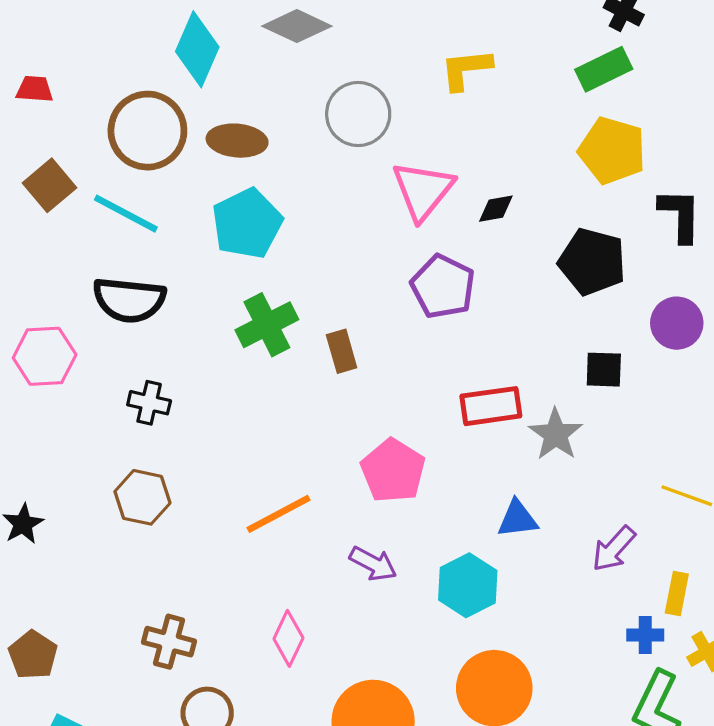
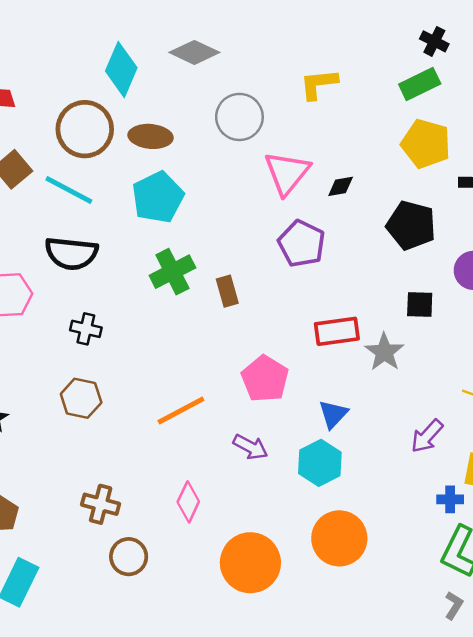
blue triangle: (517, 519) -> (333, 414), moved, turned -40

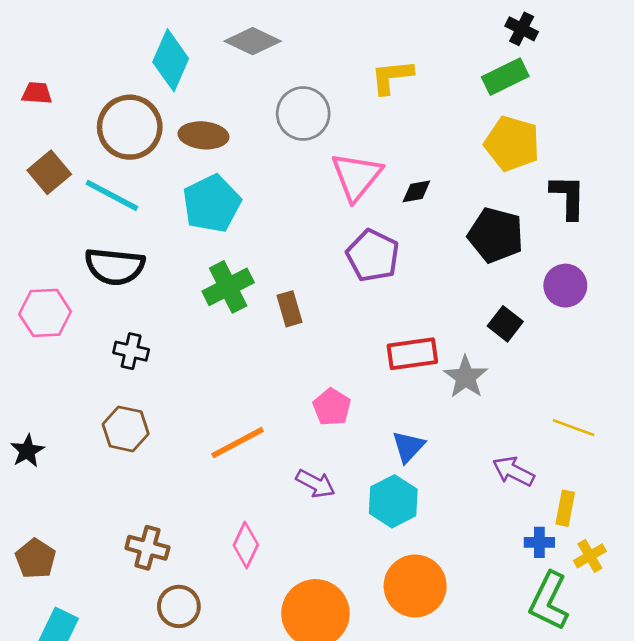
black square: (420, 305) -> (505, 324), turned 36
pink pentagon: (265, 379) -> (332, 407), size x0.7
purple arrow: (427, 436) -> (513, 471), turned 75

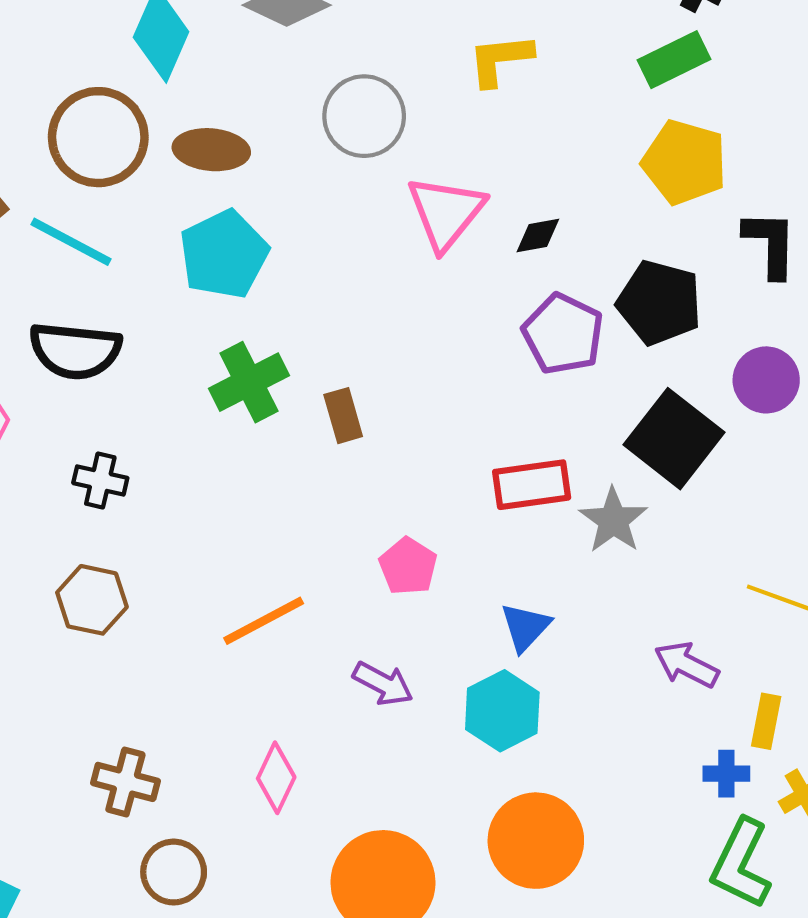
purple pentagon: (373, 256) -> (563, 334), moved
black square: (505, 324) -> (674, 439), size x1.8

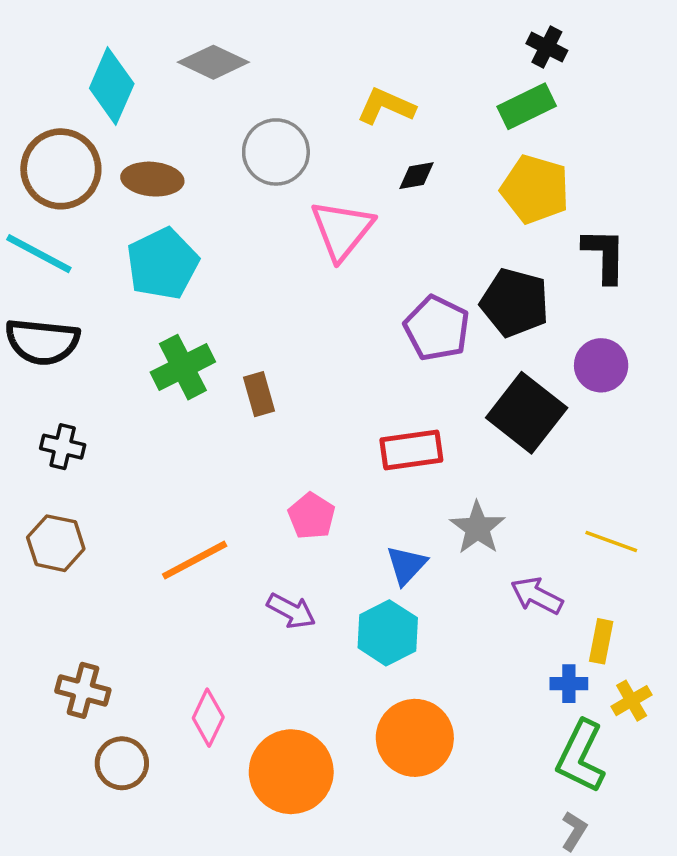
yellow L-shape: (500, 60) -> (386, 106), turned 30
black diamond: (538, 236) -> (417, 176), moved
gray star: (613, 520) -> (477, 528), moved
pink diamond: (276, 778) -> (208, 718), moved

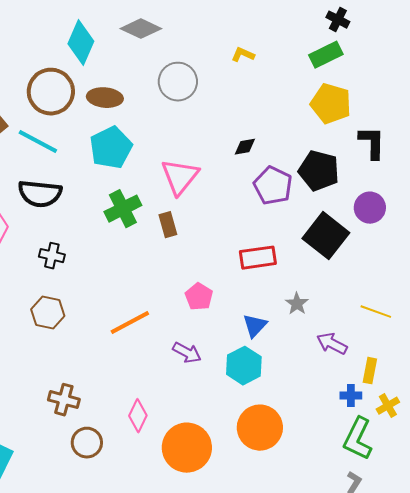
yellow L-shape: (386, 106) -> (243, 55), size x0.7
black diamond: (417, 176) -> (245, 147), moved
pink triangle: (342, 230) -> (180, 177), moved
gray star: (477, 528) -> (297, 304), size x0.7

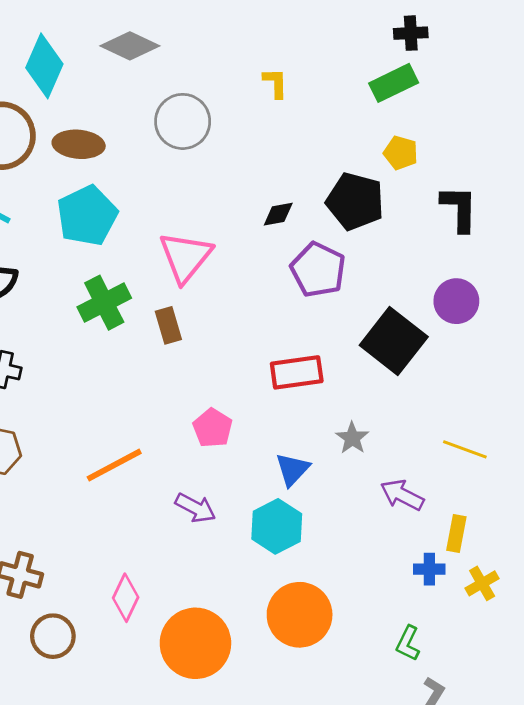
black cross: (338, 20) -> (411, 33), turned -30
yellow L-shape: (243, 55) -> (275, 83), turned 65
yellow pentagon: (331, 104) -> (401, 153), size x0.6
black pentagon: (319, 171) -> (355, 201), moved
green L-shape: (358, 439) -> (408, 643), moved, size x0.6

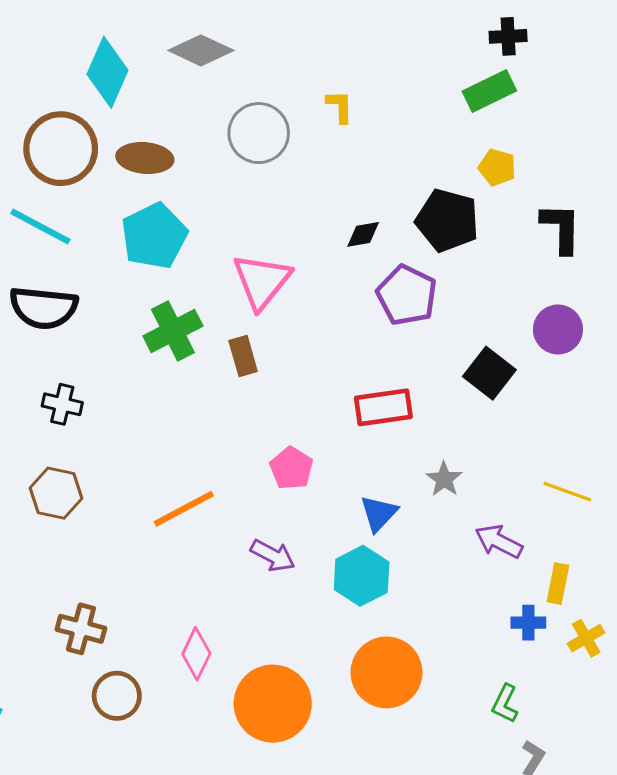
yellow L-shape: (275, 83) -> (340, 107), moved
black square: (394, 341) -> (489, 373), size x0.7

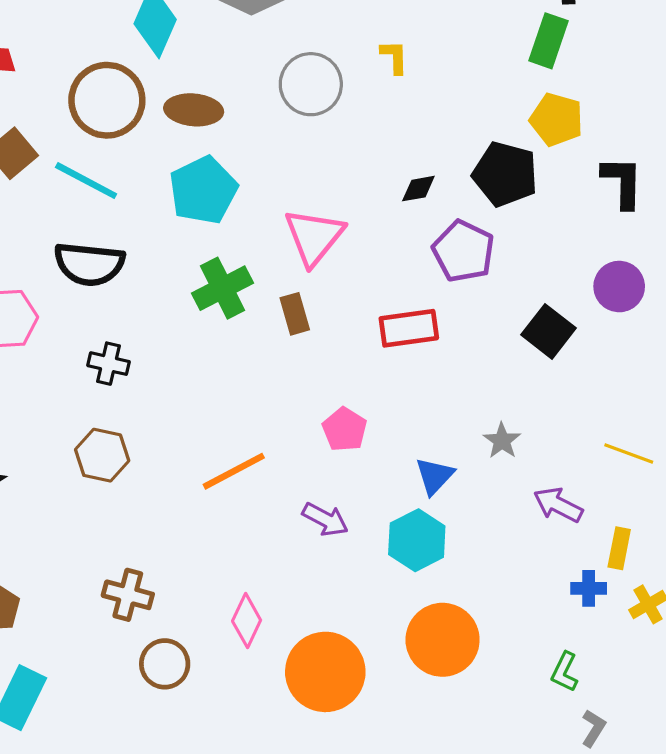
green rectangle: (489, 91) -> (548, 41), turned -45
yellow pentagon: (497, 167) -> (557, 120), size x1.4
red rectangle: (383, 407) -> (409, 328), moved

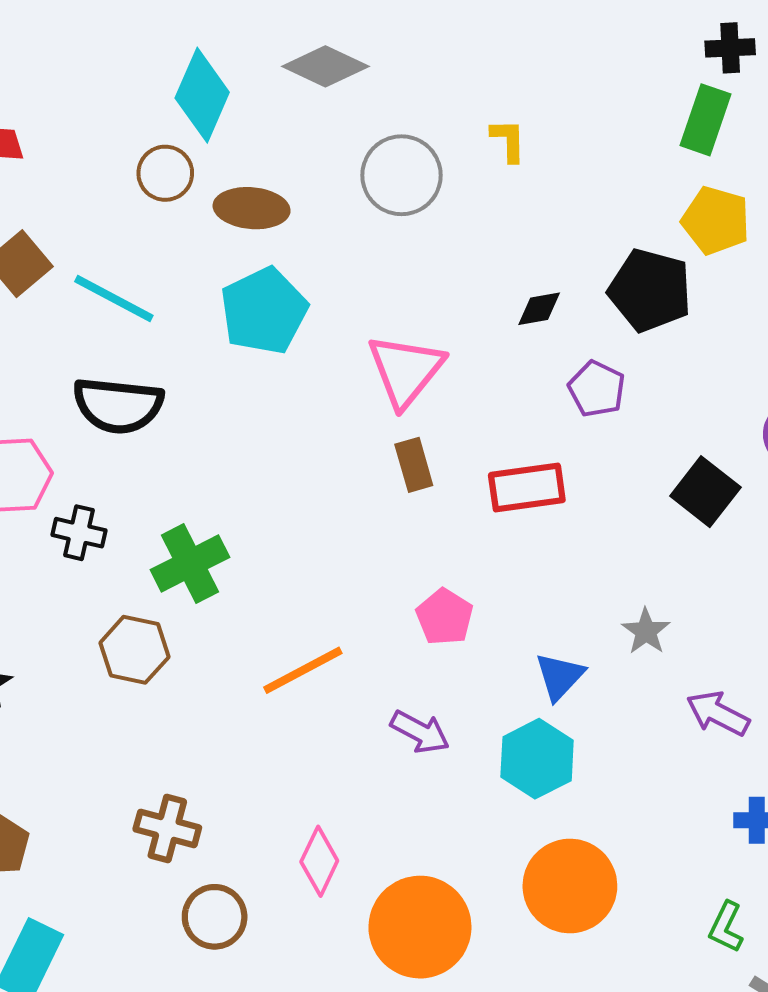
brown circle: (107, 100) -> (165, 173), moved, size x0.6
purple pentagon: (463, 251) -> (597, 389), size x0.7
green cross: (223, 288) -> (190, 563), moved
brown rectangle: (295, 314) -> (414, 465), moved
black cross: (109, 364) -> (79, 533), moved

